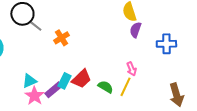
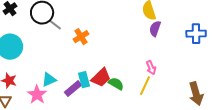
blue cross: (166, 44) -> (196, 34), moved
cyan rectangle: (64, 81) -> (84, 80), turned -42
green semicircle: (105, 87) -> (116, 84), moved
pink star: (34, 96) -> (37, 95), moved

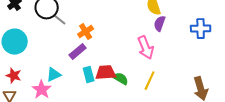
pink arrow: (151, 68) -> (146, 48), moved, size x1.6
red trapezoid: (101, 78) -> (106, 73), turned -140
purple rectangle: (73, 89) -> (78, 52), moved

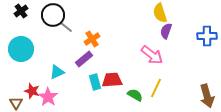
pink arrow: (146, 48) -> (152, 55), turned -30
cyan triangle: (54, 75) -> (57, 72), moved
red star: (14, 76) -> (32, 91), moved
green semicircle: (121, 79) -> (135, 95), moved

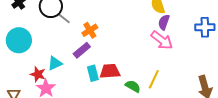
pink arrow: (152, 55) -> (162, 40), moved
red star: (32, 91) -> (38, 74), moved

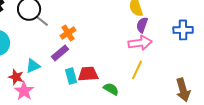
pink arrow: (162, 40) -> (140, 43), turned -45
yellow line: (154, 79) -> (137, 70), moved

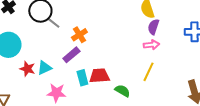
pink arrow: (140, 43) -> (151, 45), size x0.7
red star: (16, 77) -> (27, 69), moved
pink star: (24, 91) -> (56, 93), moved, turned -30

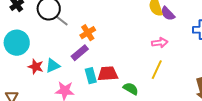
purple semicircle: (153, 27) -> (168, 14), moved, turned -63

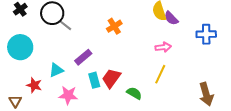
orange cross: (88, 33) -> (114, 26), moved
red star: (36, 67) -> (34, 85), moved
red trapezoid: (108, 74) -> (111, 78), turned -50

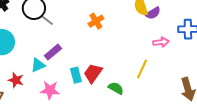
purple semicircle: (171, 18) -> (153, 13), turned -77
pink arrow: (163, 47) -> (161, 42), moved
purple rectangle: (83, 57) -> (53, 52), moved

